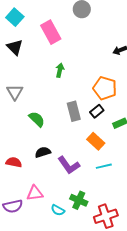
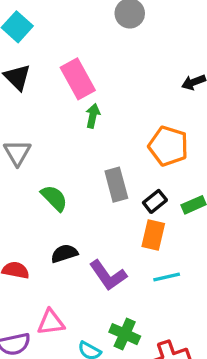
pink rectangle: (51, 32) -> (78, 79), moved
black rectangle: (97, 111) -> (155, 201), moved
orange rectangle: (96, 141) -> (153, 235), turned 60

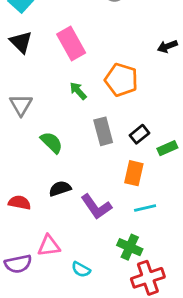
green arrow: (93, 116) -> (78, 91), moved, turned -54
orange pentagon: (168, 146) -> (121, 80), moved
black rectangle: (155, 201) -> (139, 134), moved
green cross: (125, 334) -> (130, 247), moved

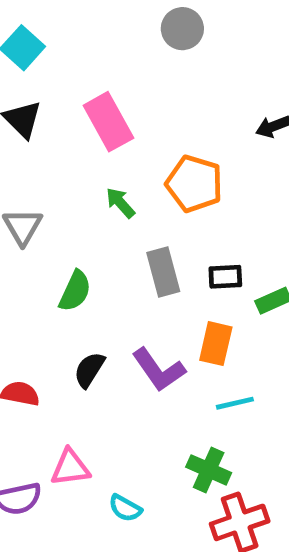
black rectangle: (139, 134) -> (225, 277), turned 36
green semicircle: (52, 143) -> (75, 291), turned 70
black semicircle: (60, 189) -> (89, 370), turned -40
purple L-shape: (96, 207) -> (159, 370), moved

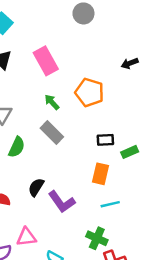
gray rectangle: (163, 272) -> (52, 133), moved, turned -30
green semicircle: (75, 291) -> (17, 147), moved
purple L-shape: (159, 370) -> (62, 202), moved

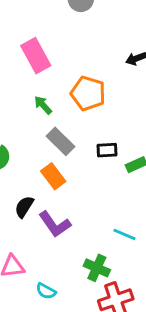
gray rectangle: (52, 133) -> (60, 141), moved
orange rectangle: (100, 174) -> (53, 176), moved, turned -50
cyan line: (110, 204) -> (124, 234), moved, turned 36

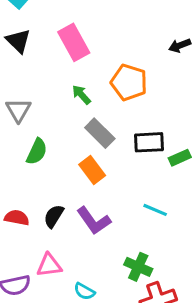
black rectangle: (107, 150) -> (149, 142), size x1.4
black semicircle: (24, 207) -> (54, 216), moved
cyan line: (124, 234) -> (155, 210), moved

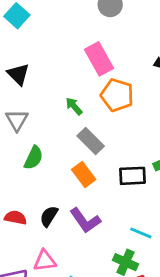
black triangle: (18, 41) -> (18, 74), moved
pink rectangle: (74, 42) -> (99, 59), moved
black rectangle: (149, 142) -> (132, 176), moved
cyan line: (155, 210) -> (141, 233), moved

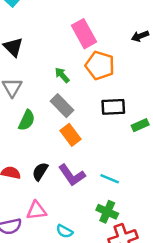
gray rectangle: (91, 141) -> (62, 106), moved
black rectangle: (132, 176) -> (113, 107), moved
cyan line: (141, 233) -> (110, 179), moved

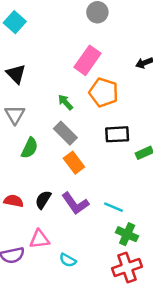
pink rectangle: (84, 34) -> (88, 60), turned 64
green cross: (107, 212) -> (127, 234), moved

